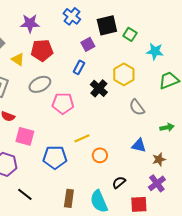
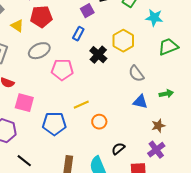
blue triangle: (139, 145) -> (140, 102), moved

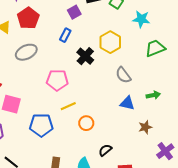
red pentagon: (41, 17) -> (28, 18), turned -30
pink pentagon: (62, 70) -> (57, 80), moved
purple cross: (156, 150) -> (165, 151), moved

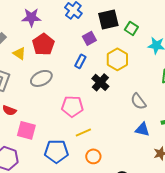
yellow hexagon: (110, 42) -> (117, 59), moved
orange circle: (86, 123) -> (93, 156), moved

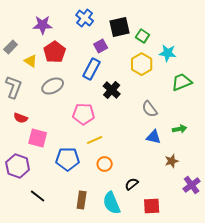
yellow hexagon: (117, 59) -> (142, 64), moved
blue rectangle: (80, 61) -> (92, 69), size x1.5

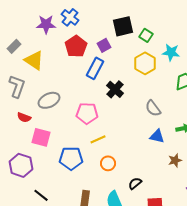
blue cross: (85, 18) -> (70, 17), moved
red pentagon: (55, 52) -> (76, 46), moved
yellow triangle: (31, 61) -> (34, 60), size x1.5
gray ellipse: (53, 86) -> (49, 100), moved

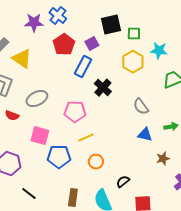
green square: (146, 35) -> (134, 34), turned -32
pink square: (41, 137) -> (40, 136), moved

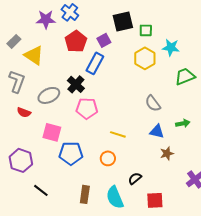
black cross: (103, 88) -> (76, 84), moved
yellow line: (86, 138) -> (118, 134), moved, turned 42
brown star: (163, 159) -> (167, 153), moved

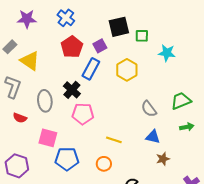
purple star: (46, 19) -> (27, 19), moved
yellow hexagon: (145, 58) -> (127, 70), moved
green trapezoid: (185, 76) -> (181, 101), moved
gray ellipse: (49, 95) -> (45, 101), turned -70
green arrow: (183, 123) -> (187, 127), moved

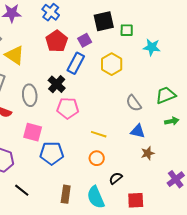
orange circle: (104, 164) -> (97, 158), moved

